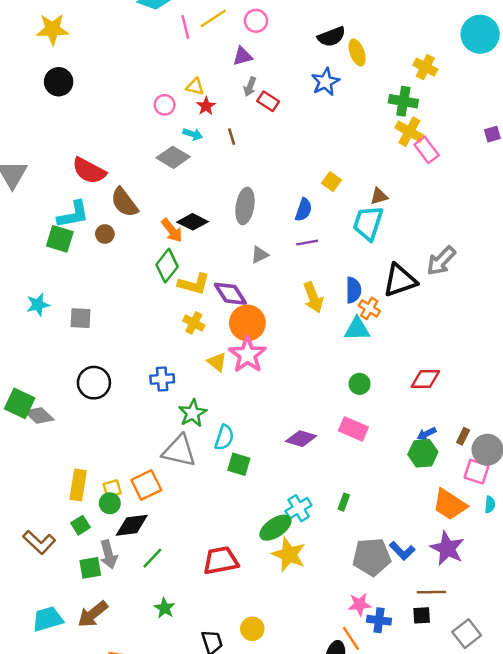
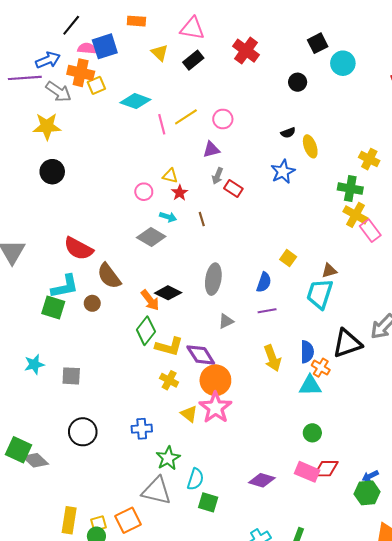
black semicircle: (331, 37) -> (288, 133), size x0.6
red diamond: (425, 379) -> (326, 469), moved

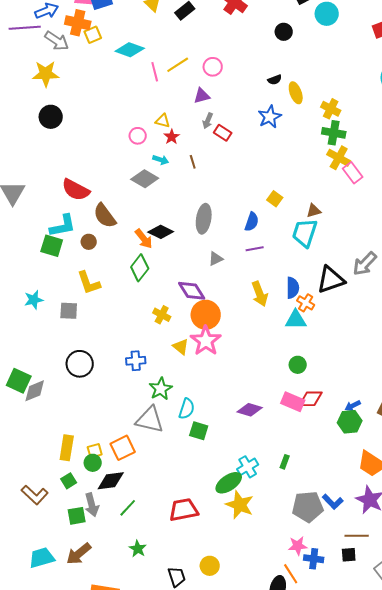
yellow cross: (369, 159) -> (331, 109), moved
yellow L-shape: (169, 346) -> (89, 283), moved, turned 56
gray diamond: (35, 460) -> (35, 391), turned -65

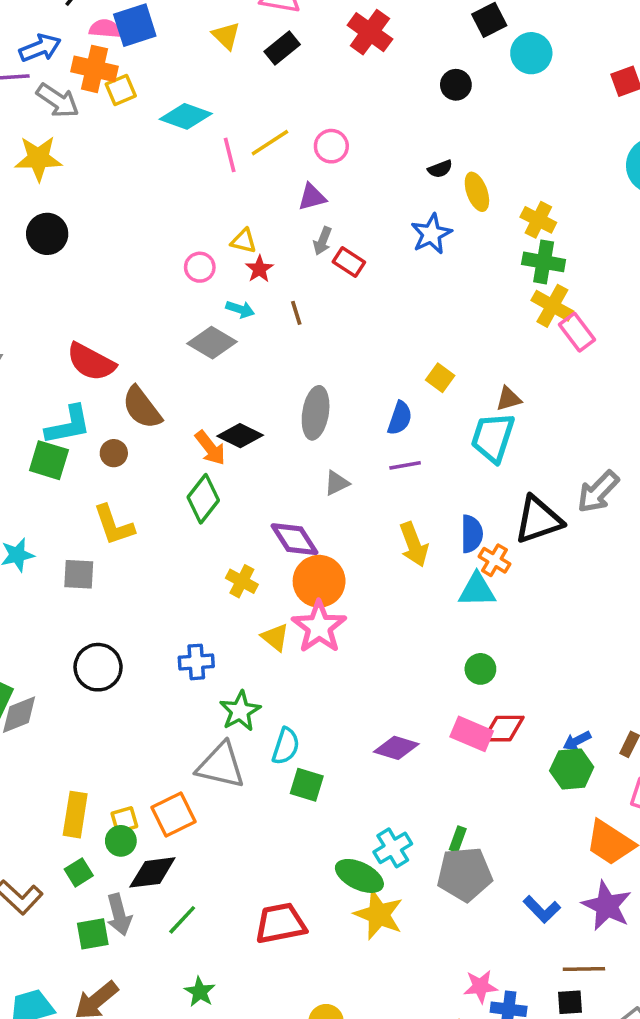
green ellipse: (229, 483) -> (359, 876), turned 60
gray pentagon: (308, 507) -> (465, 874), moved

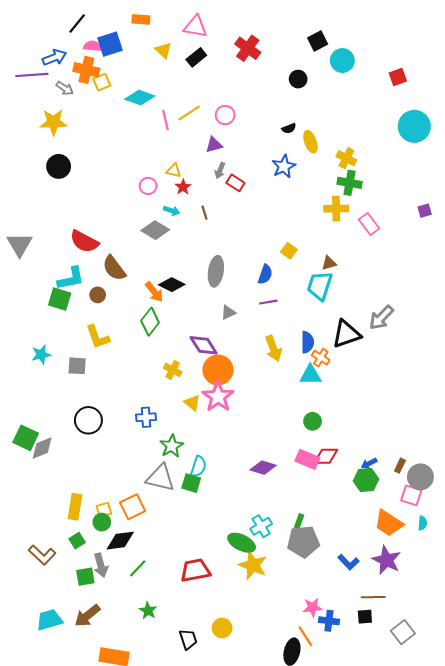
gray arrow: (58, 101) -> (65, 88), size x0.7
yellow cross: (552, 306) -> (336, 209), moved, turned -30
green square: (307, 785) -> (191, 483), moved

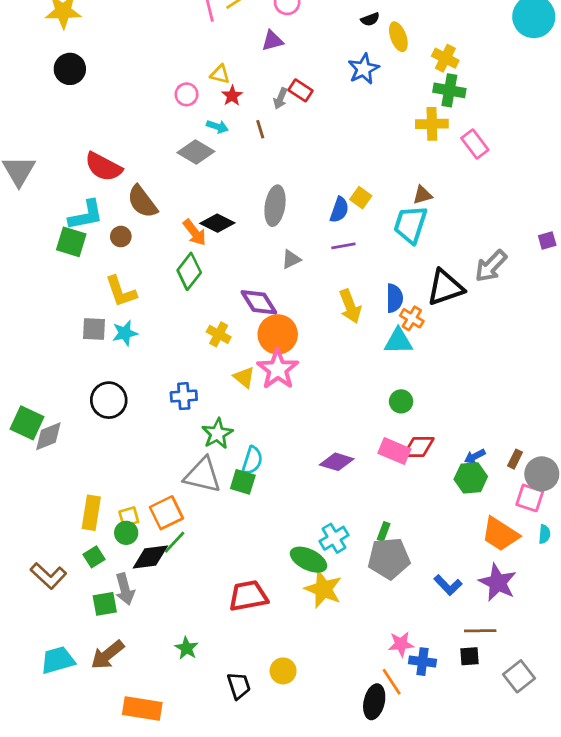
gray arrow: (220, 171) -> (280, 98), moved
purple square: (425, 211) -> (547, 241), moved
yellow square: (289, 251) -> (361, 198), moved
cyan star: (41, 355) -> (125, 333), moved
green line: (138, 568) -> (174, 542), moved

